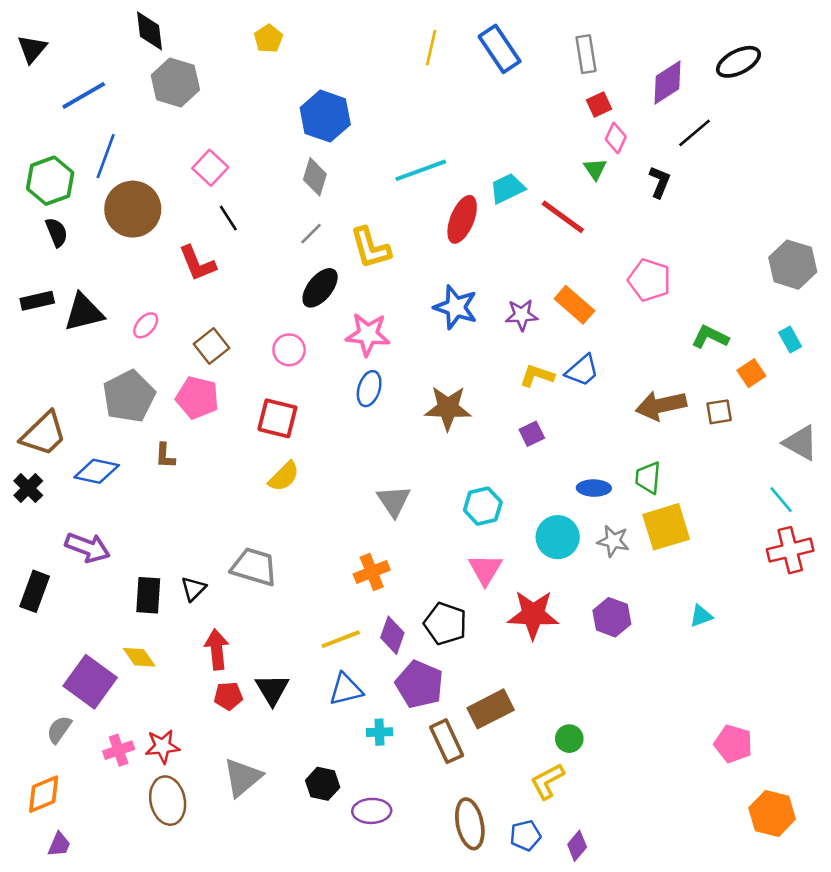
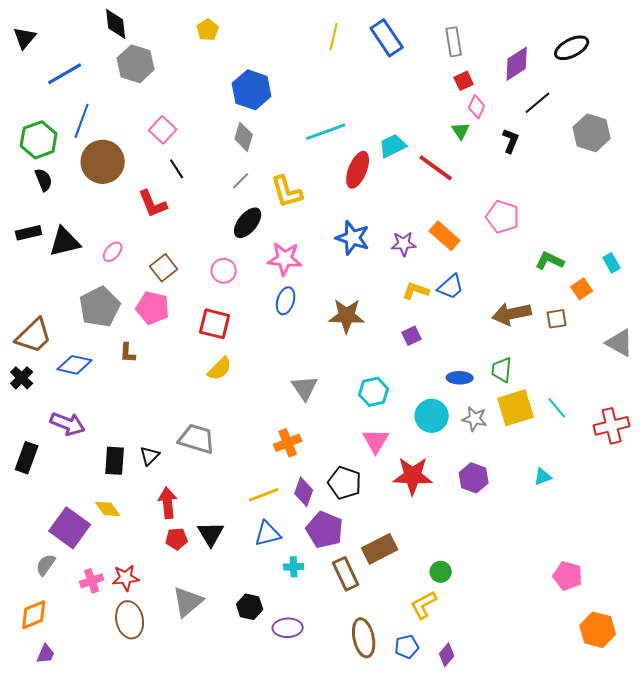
gray hexagon: (793, 265) -> (592, 133), moved
cyan line: (781, 500) -> (557, 408), moved

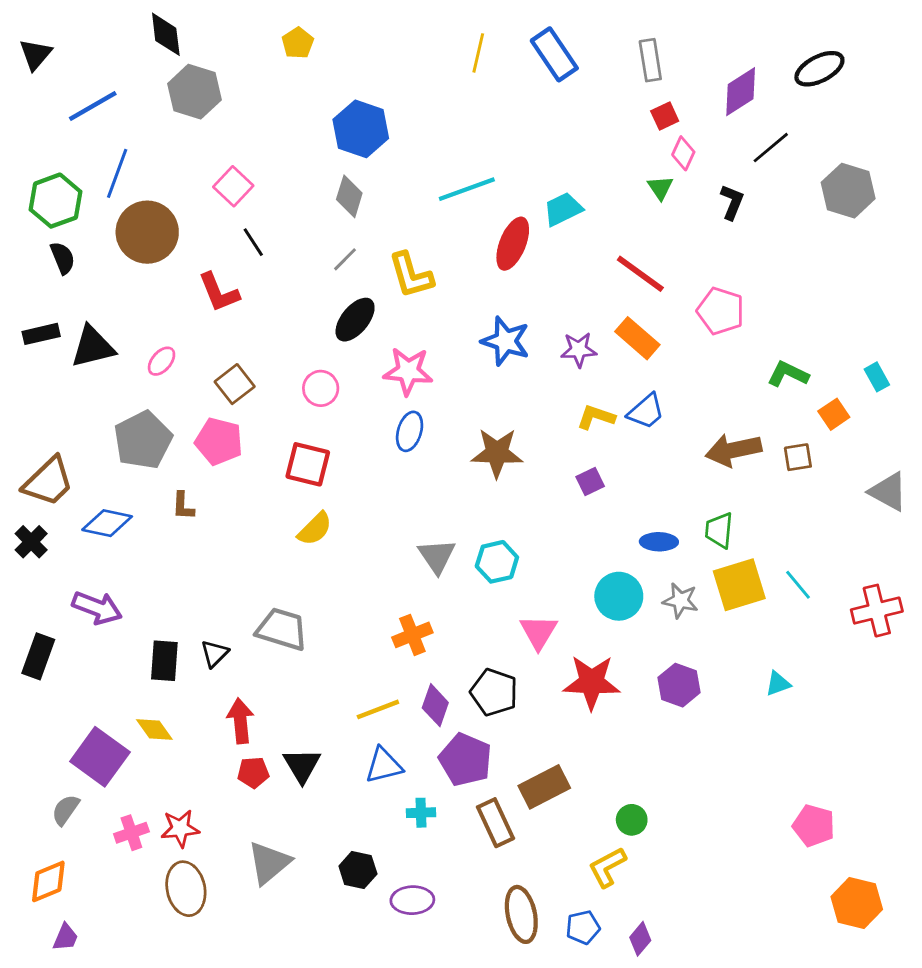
red line: (436, 168) -> (640, 274), moved
cyan hexagon: (374, 392) -> (497, 562), moved

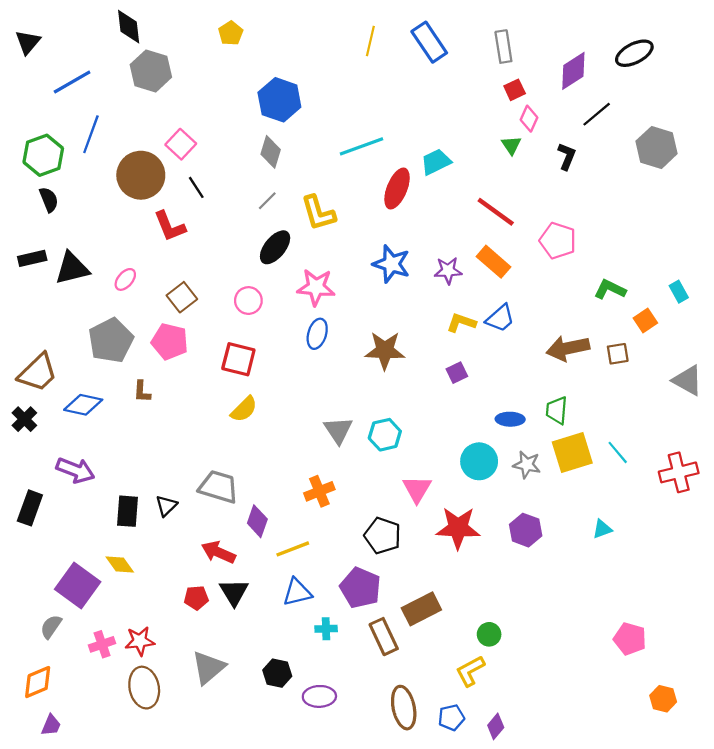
brown circle: (147, 232) -> (141, 175), moved
purple diamond: (435, 705) -> (257, 521), moved
red arrow: (240, 721) -> (218, 552), moved, turned -60
orange hexagon: (857, 903) -> (663, 699), size x0.7

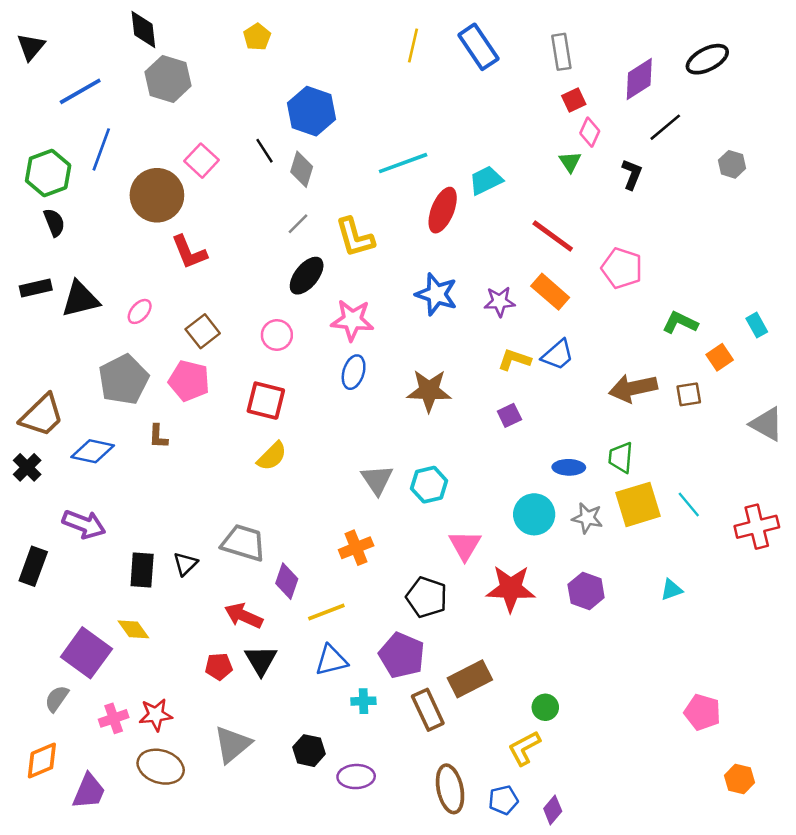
gray hexagon: (657, 147) -> (732, 164), size x0.6
black line: (196, 187) -> (265, 151), moved
brown ellipse: (144, 688) -> (161, 767), turned -60
purple trapezoid: (51, 725) -> (89, 791), moved, size x1.5

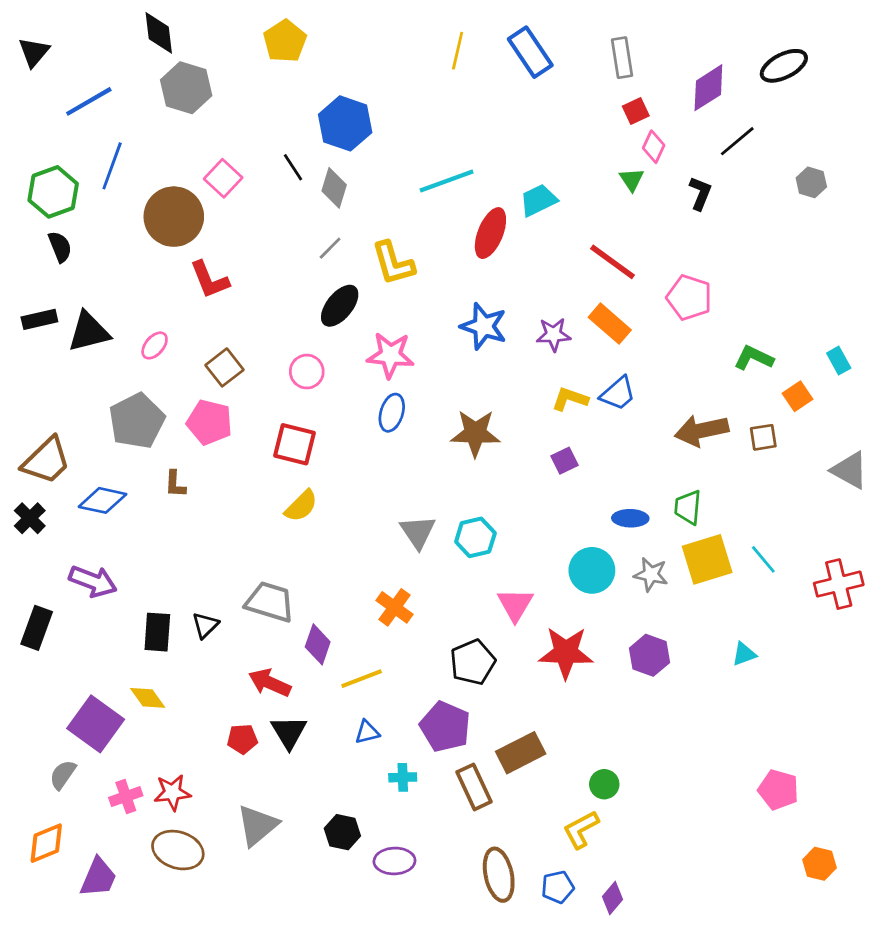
yellow pentagon: (257, 37) -> (285, 41), size x1.4
orange cross: (356, 548) -> (394, 607), turned -32
black pentagon: (427, 597) -> (473, 662), turned 30
blue triangle: (331, 660) -> (367, 732), size x0.7

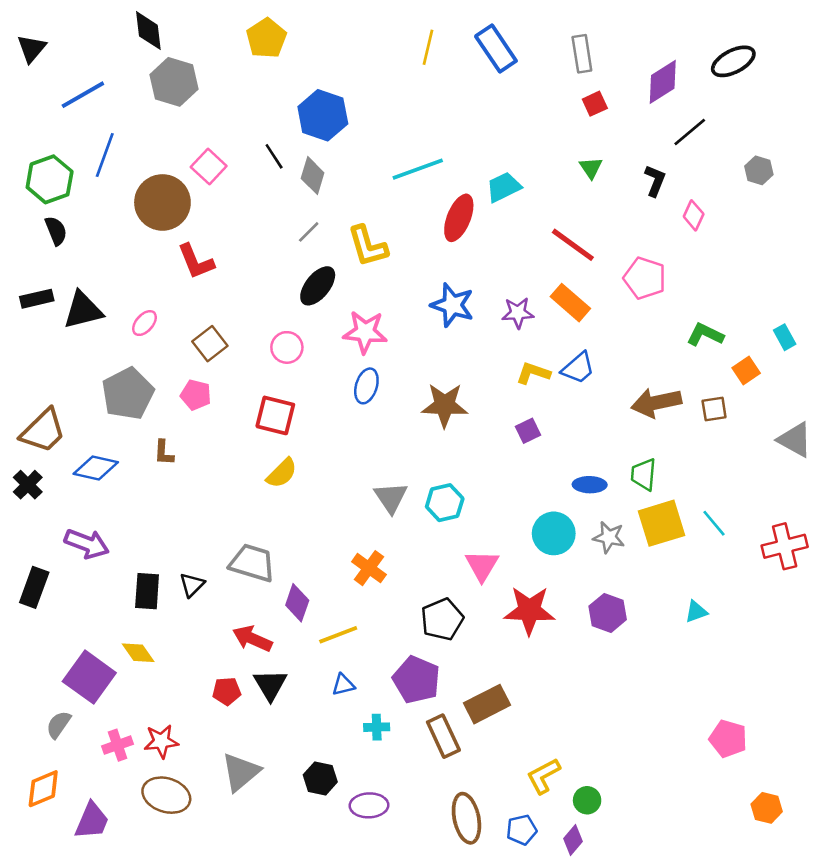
pink diamond: (654, 147) -> (694, 215), moved
pink pentagon: (209, 422) -> (196, 395), size x0.7
green circle: (604, 784) -> (587, 800), moved

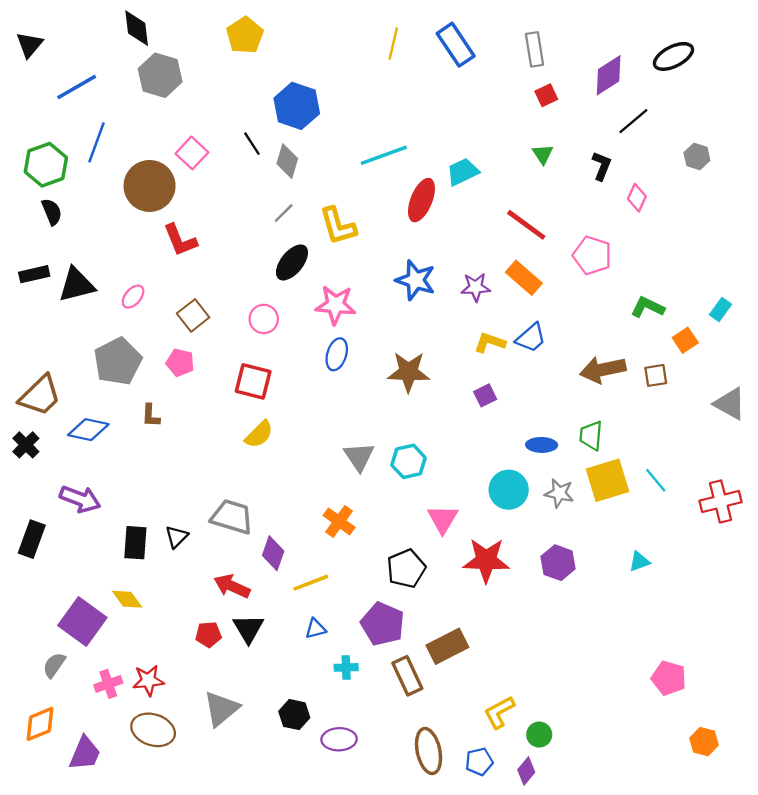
cyan rectangle: (785, 337) -> (721, 310), turned 65

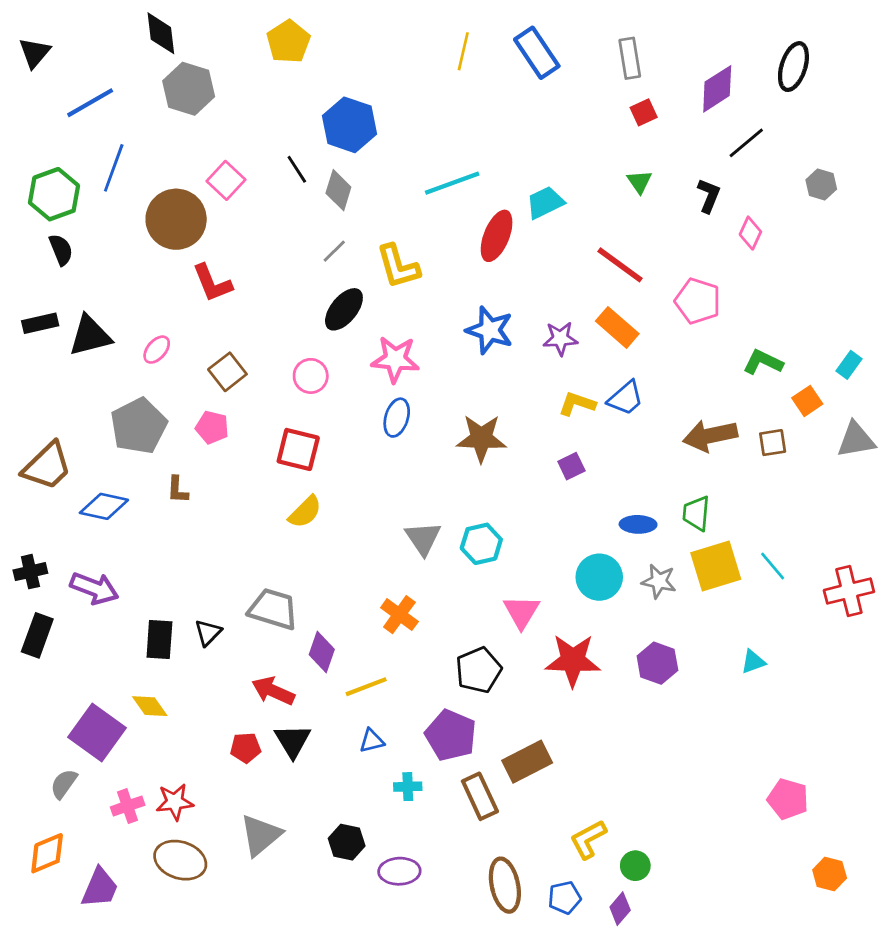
black ellipse: (673, 56) -> (793, 67), turned -45
gray triangle: (730, 404) -> (856, 440), moved, turned -39
black cross: (26, 445) -> (30, 572), moved, turned 32

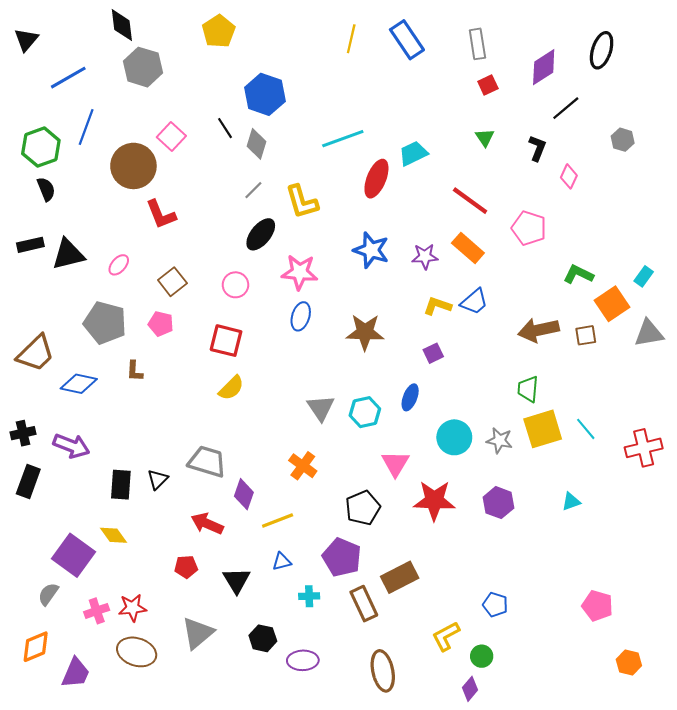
orange square: (807, 401) -> (612, 304), size x1.5
gray pentagon: (139, 426) -> (105, 323), turned -30
blue ellipse: (638, 524) -> (410, 397), moved, turned -70
black triangle: (293, 741) -> (237, 580), moved
blue pentagon: (565, 898) -> (495, 605), moved, turned 30

